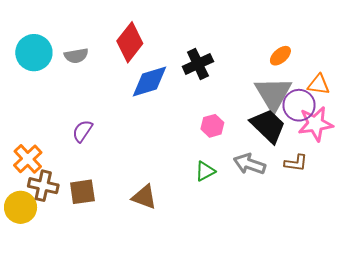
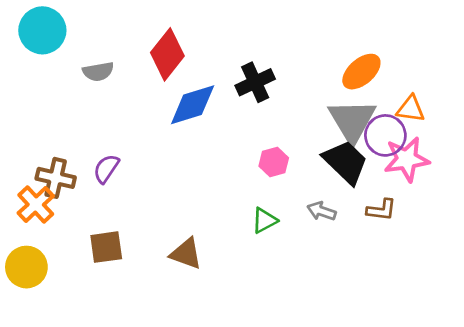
cyan circle: (34, 53) -> (42, 30), moved
orange ellipse: (280, 56) -> (361, 72), size x1.4
gray arrow: (249, 164) -> (322, 211), size x0.7
brown cross: (43, 186) -> (56, 178), moved

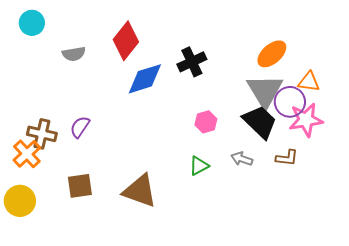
cyan circle: (42, 30) -> (32, 23), size x0.7
brown triangle: (186, 254) -> (140, 191), size x1.4

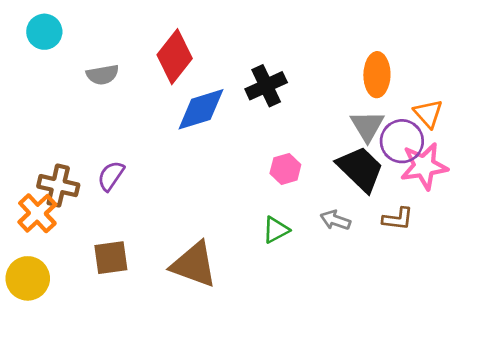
orange ellipse: (272, 54) -> (377, 75), turned -48
orange triangle: (309, 82) -> (428, 113), turned 40
gray triangle: (265, 91) -> (367, 126), size x0.7

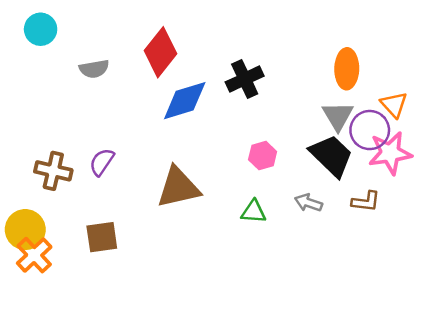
orange cross: (37, 213) -> (34, 255), moved
green triangle: (276, 230) -> (254, 212), turned 32
brown triangle: (194, 265) -> (178, 187), moved, turned -33
yellow circle: (28, 278) -> (25, 230), moved

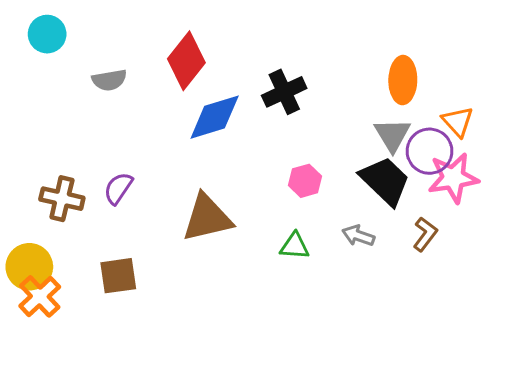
brown L-shape: (366, 201) -> (425, 234), turned -60

